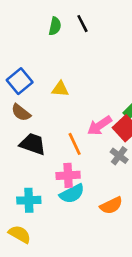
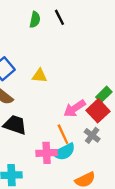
orange line: (75, 144) -> (63, 134), moved
cyan semicircle: (72, 194) -> (64, 152), moved

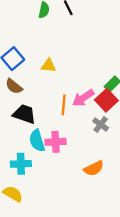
orange line: (63, 134) -> (64, 105), moved, turned 30
cyan semicircle: (64, 152) -> (37, 141), moved, turned 100

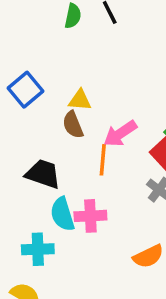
brown semicircle: (14, 86) -> (73, 125), moved, turned 30
pink arrow: (83, 98) -> (120, 134), moved

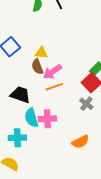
pink arrow: (120, 134) -> (52, 72), moved
orange line: (103, 160) -> (54, 87), turned 66

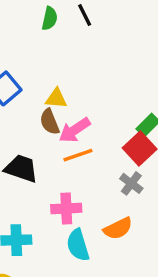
cyan semicircle: (31, 118) -> (78, 245), moved
orange semicircle: (80, 142) -> (118, 228), moved

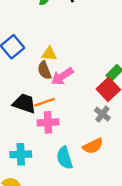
orange line: (78, 155) -> (44, 102), moved
pink cross: (66, 208) -> (48, 122), moved

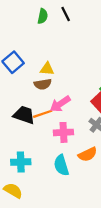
brown semicircle: (44, 70) -> (43, 84), turned -77
pink arrow: (62, 76) -> (60, 104), moved
pink cross: (48, 122) -> (63, 132), moved

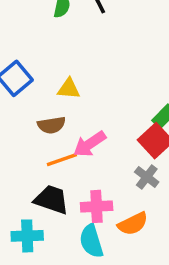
brown semicircle: (43, 84) -> (51, 125), moved
black trapezoid: (24, 115) -> (51, 200), moved
pink cross: (63, 132) -> (97, 206), moved

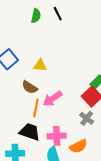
brown semicircle: (51, 125) -> (30, 87), turned 42
orange line: (62, 160) -> (36, 108), turned -60

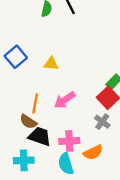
brown semicircle: (30, 87) -> (28, 122), moved
orange line: (36, 108) -> (35, 103), moved

